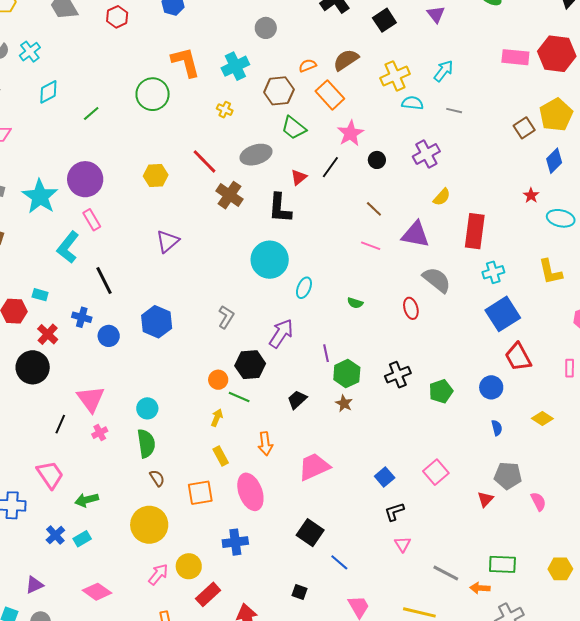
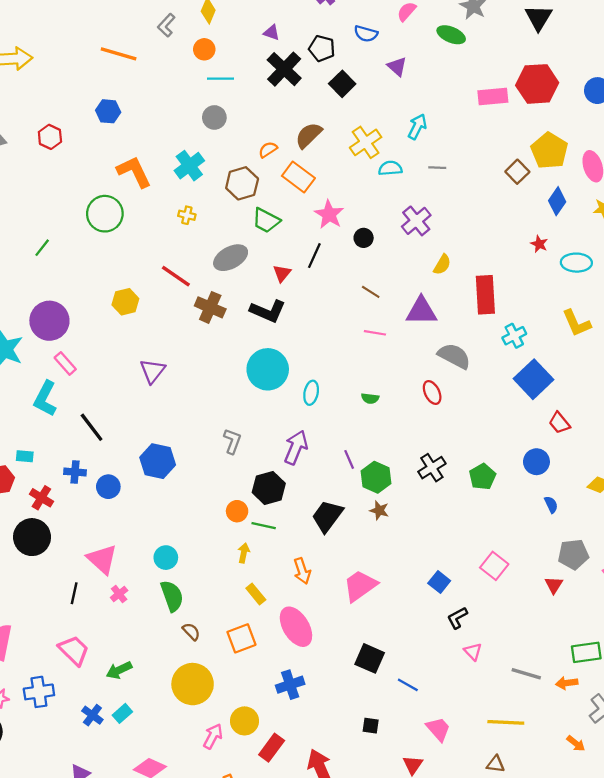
black L-shape: (280, 208) -> (268, 311), turned -60
red trapezoid: (518, 357) -> (559, 423), size x0.7
black trapezoid: (297, 400) -> (327, 516), size x1.5

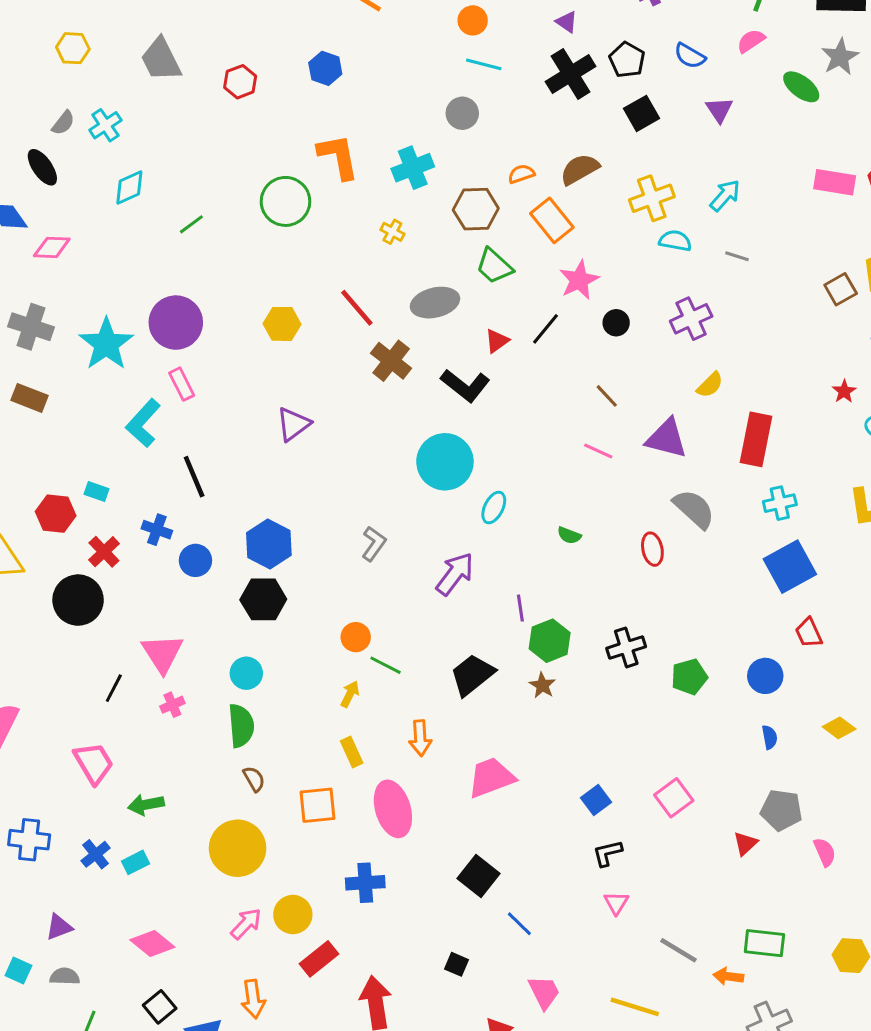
black hexagon: (269, 488) -> (263, 599), moved
blue cross: (39, 692) -> (29, 840), moved

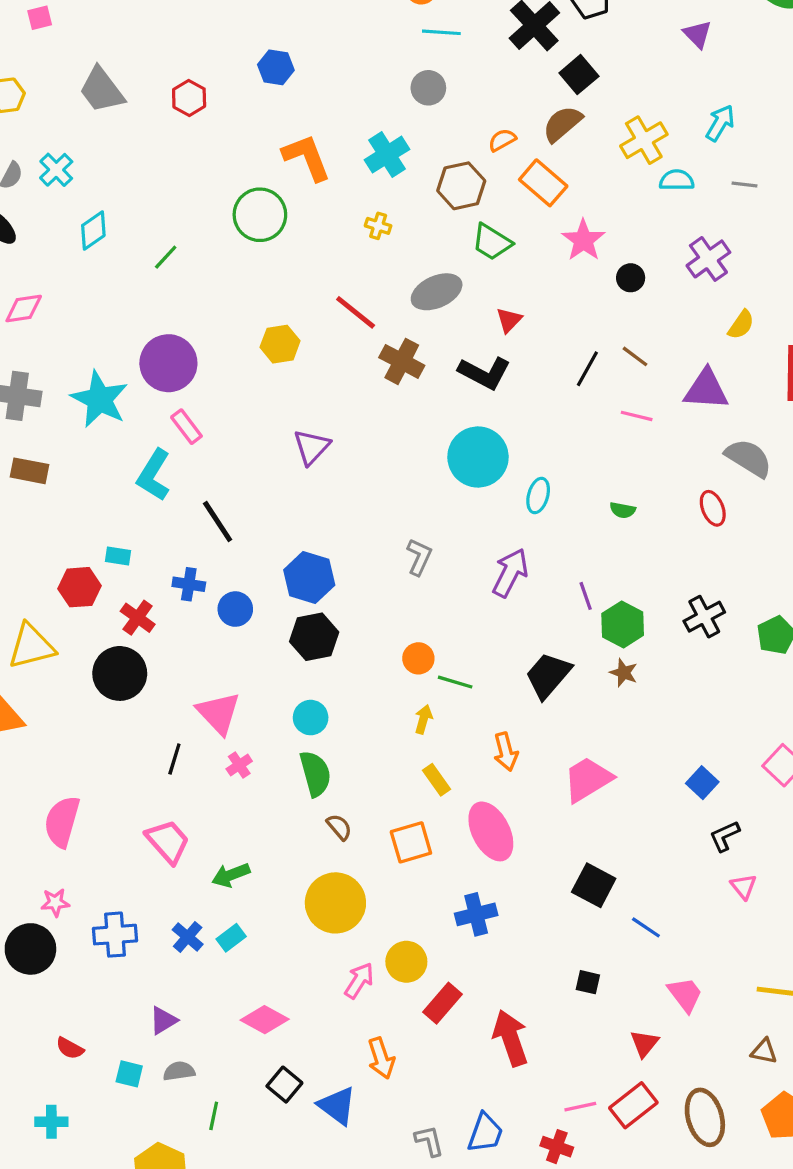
black square: (641, 113) -> (579, 75), moved
black line: (545, 329) -> (587, 369), moved

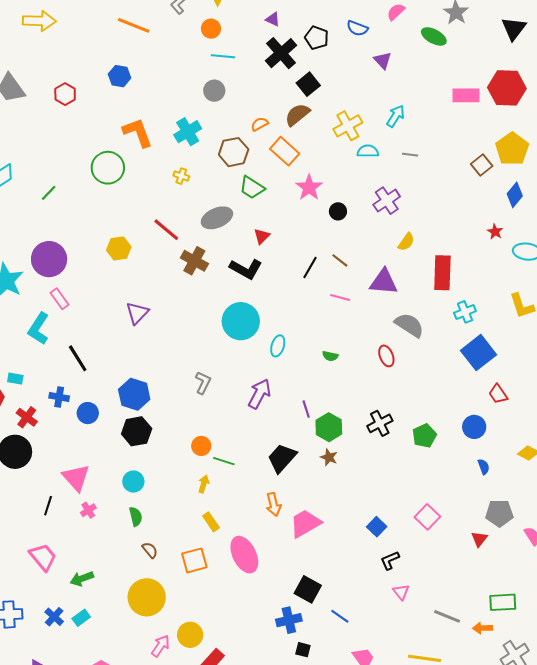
orange arrow: (506, 752) -> (274, 504), moved
green semicircle: (315, 774) -> (136, 517), size x0.7
blue cross: (476, 914) -> (289, 620), moved

